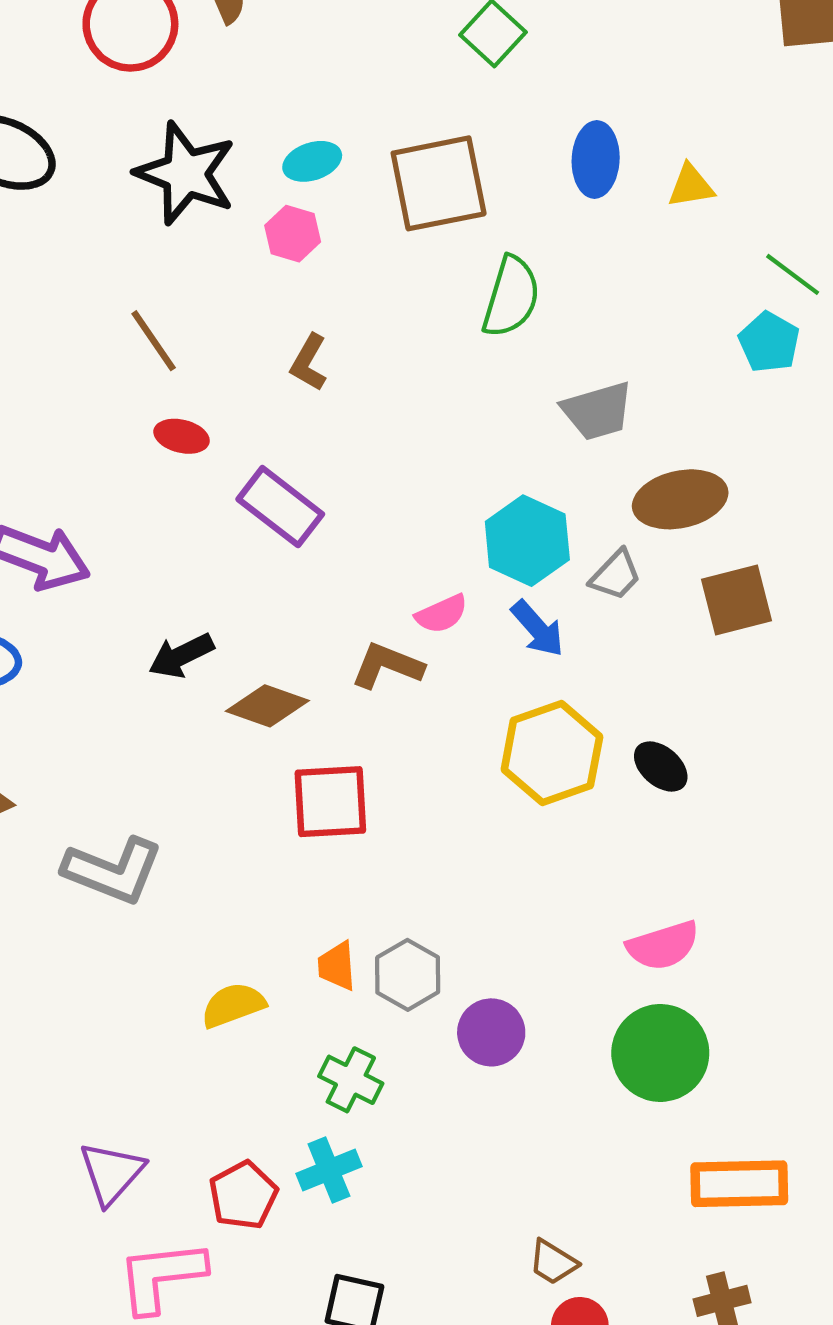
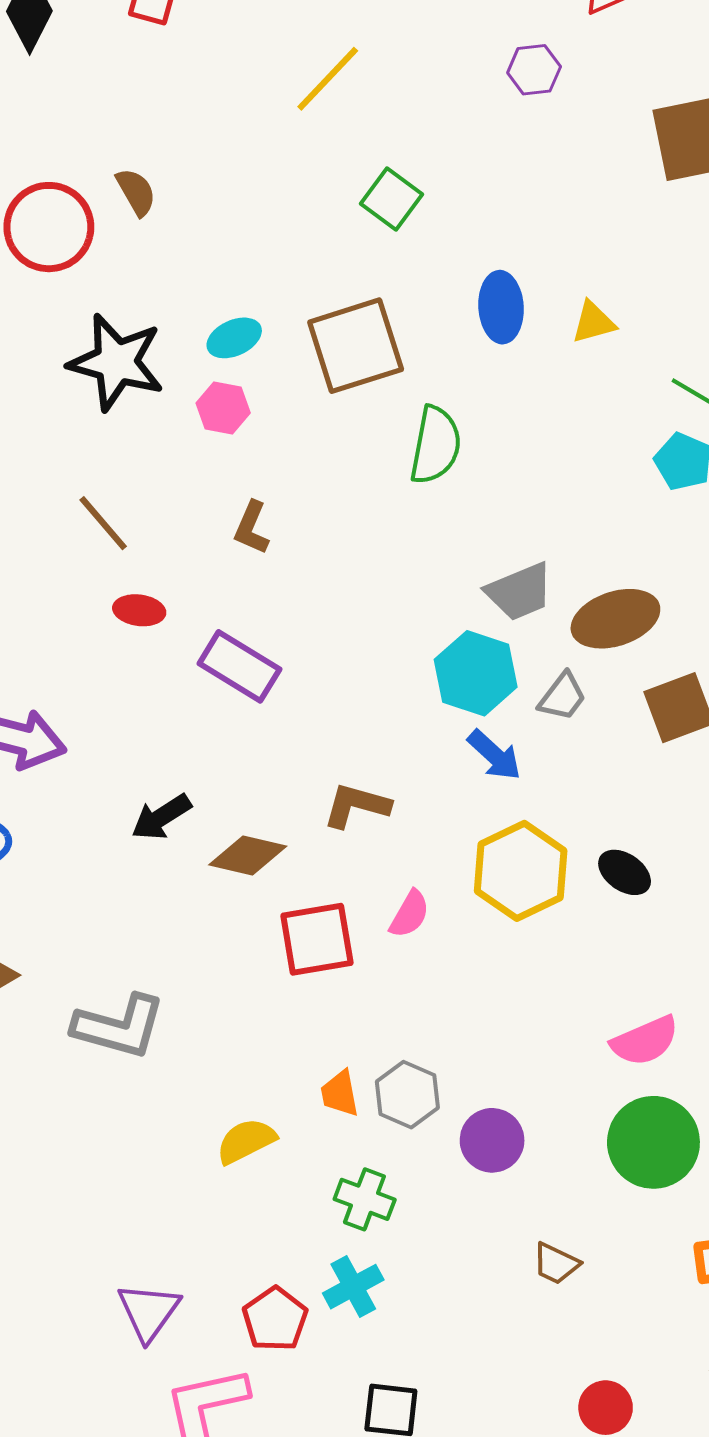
gray trapezoid: (597, 411) -> (520, 592), moved
pink semicircle: (442, 614) -> (410, 914), moved, turned -30
brown trapezoid: (553, 1262) -> (556, 1264), moved

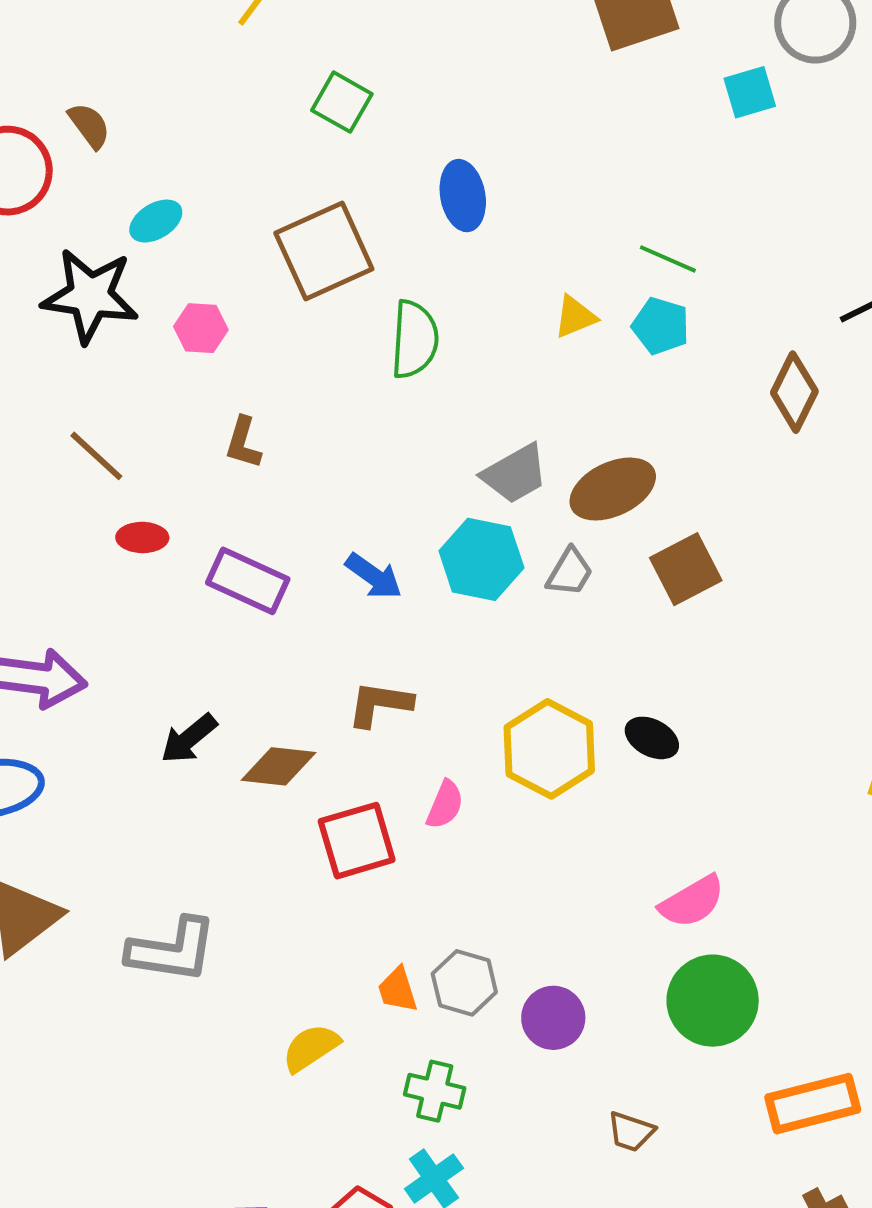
yellow triangle: (593, 322) -> (575, 317), moved
cyan ellipse: (234, 338) -> (156, 221), moved
blue arrow: (494, 755) -> (374, 576), moved

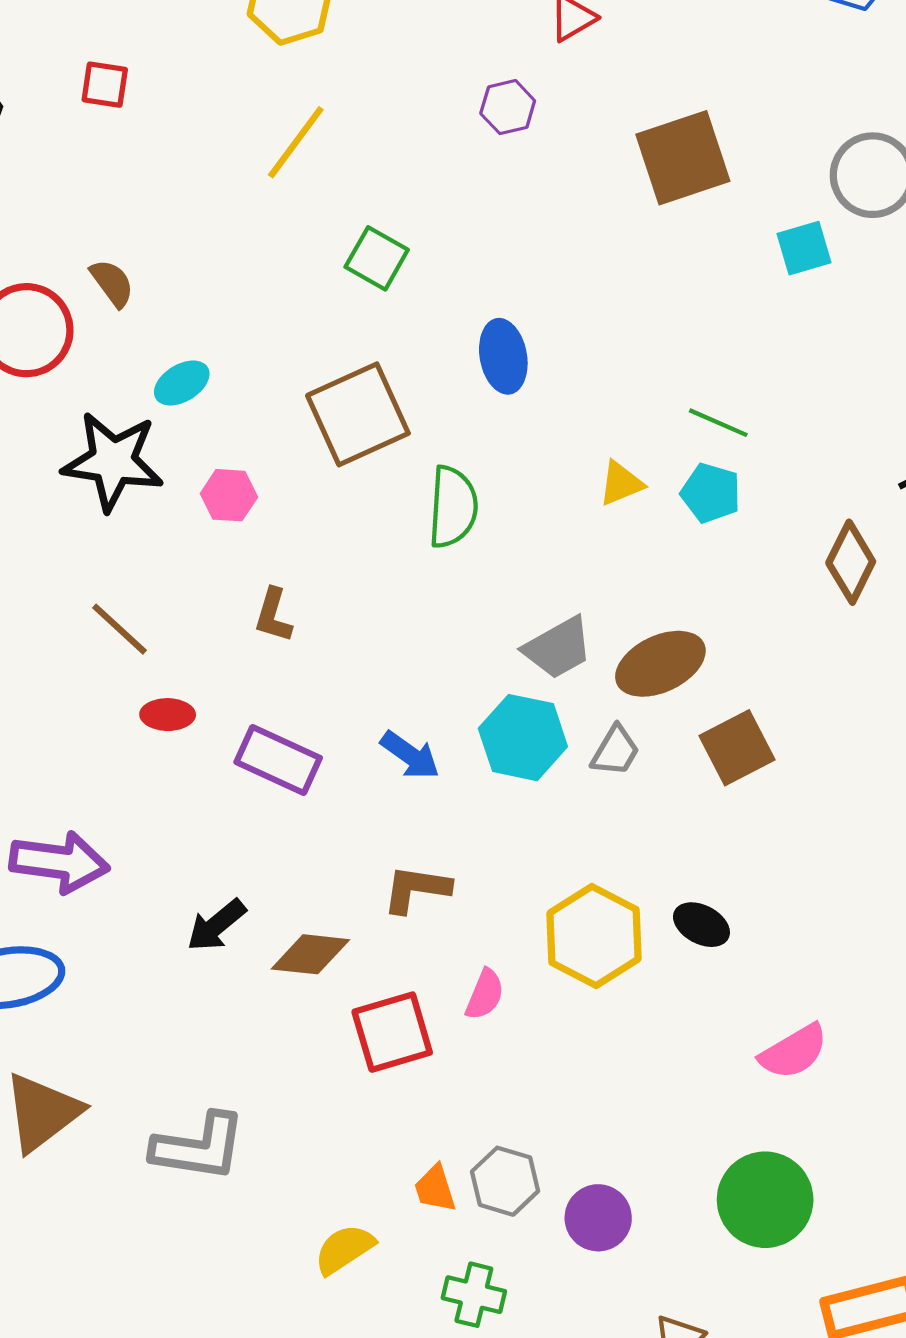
pink semicircle: (692, 902) -> (794, 1052), moved

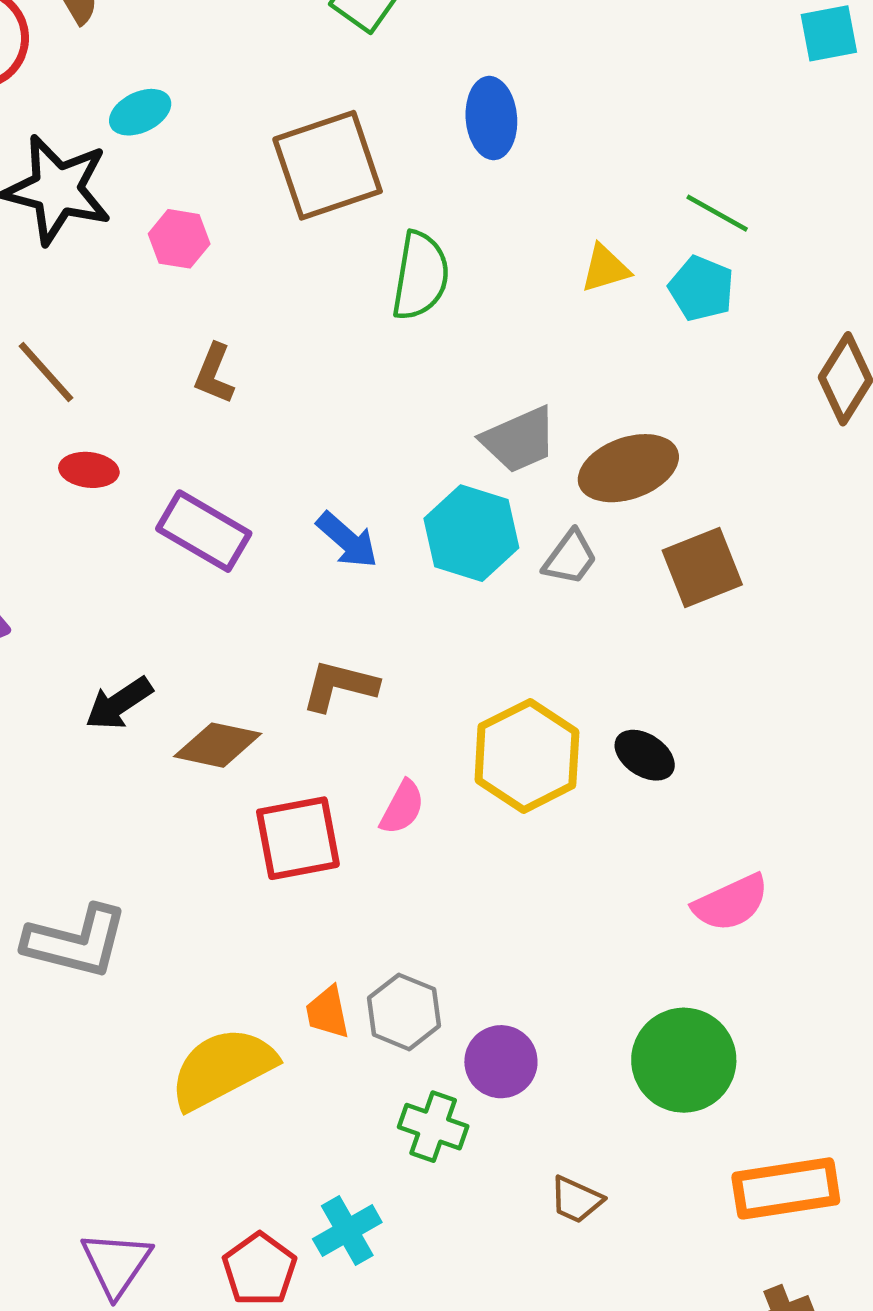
yellow semicircle: (344, 1249) -> (222, 1068), size x1.6
green cross: (474, 1295) -> (433, 1127), moved

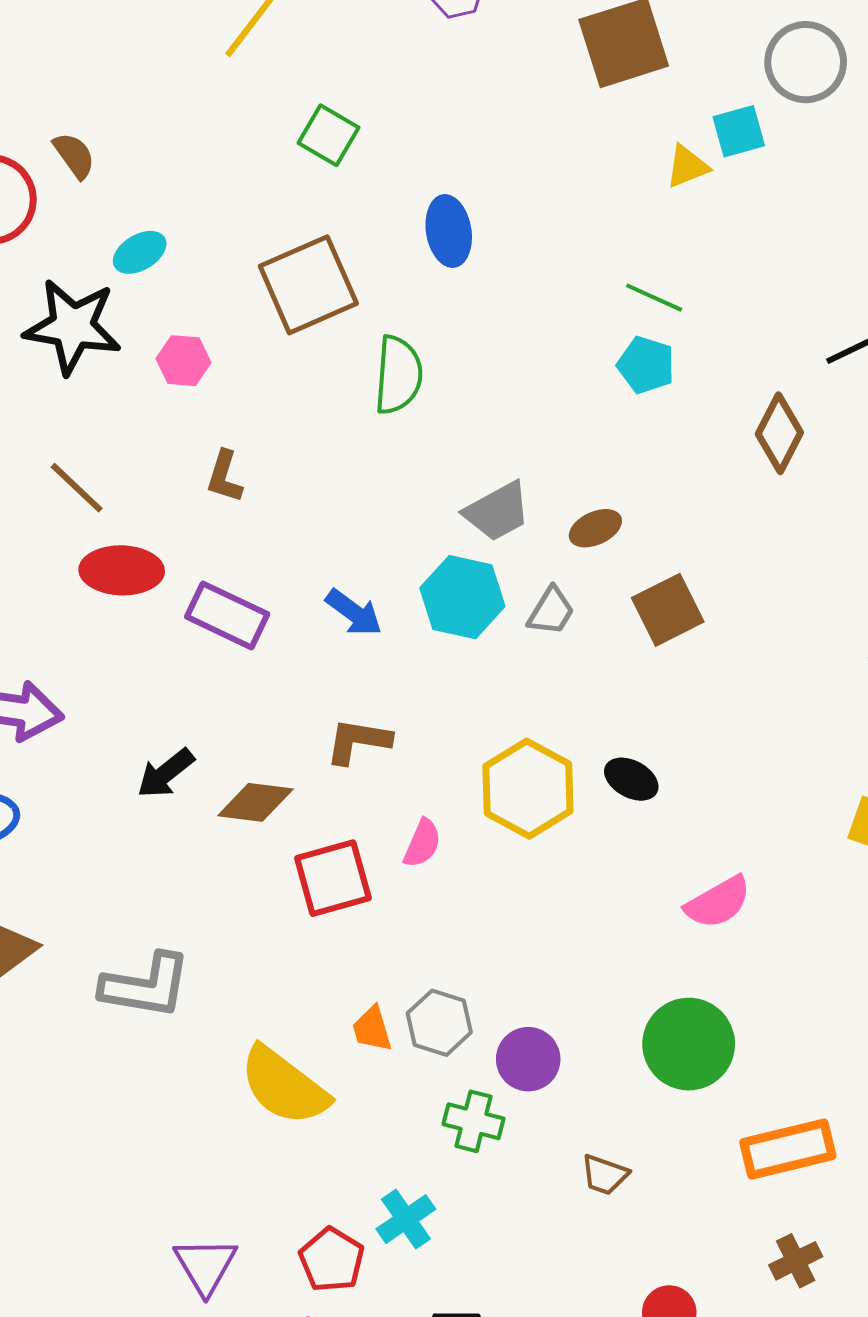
yellow triangle: (605, 268) -> (687, 166), moved
brown ellipse: (628, 468) -> (595, 528), size x0.6
red ellipse: (89, 470) -> (122, 570), size x1.6
yellow semicircle: (222, 1068) -> (284, 1086), turned -110

